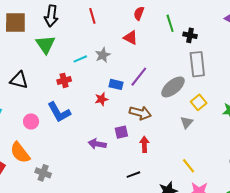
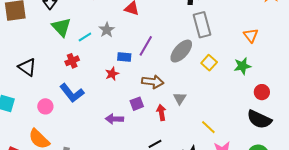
green triangle: (45, 45) -> (61, 27), moved
black triangle: (19, 80) -> (27, 67), turned 30
gray triangle: (187, 122) -> (180, 98), moved

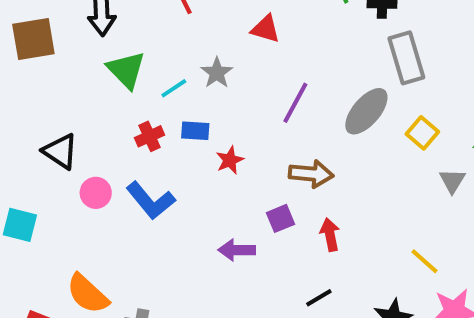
blue rectangle: (124, 57) -> (195, 131), moved
gray triangle: (180, 98) -> (452, 181), moved
pink circle: (45, 106) -> (96, 193), moved

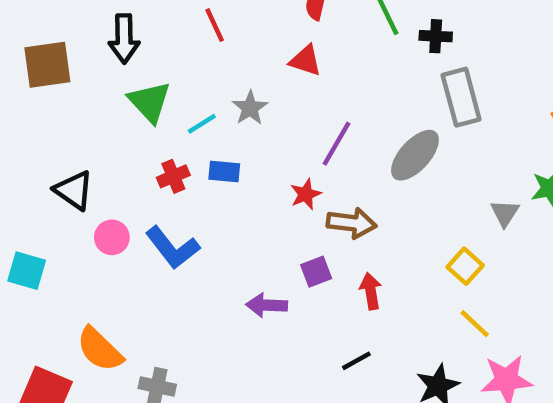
yellow square: (422, 133) -> (465, 266), moved
red star: (230, 160) -> (306, 194), moved
gray triangle: (452, 181) -> (505, 213), moved

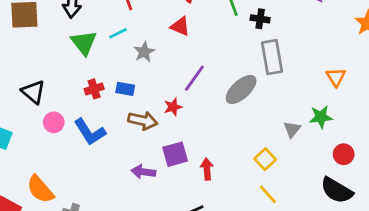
cyan line: (202, 124) -> (118, 33), moved
brown arrow: (352, 223) -> (143, 121), moved
purple square: (316, 272) -> (175, 154), size x1.4

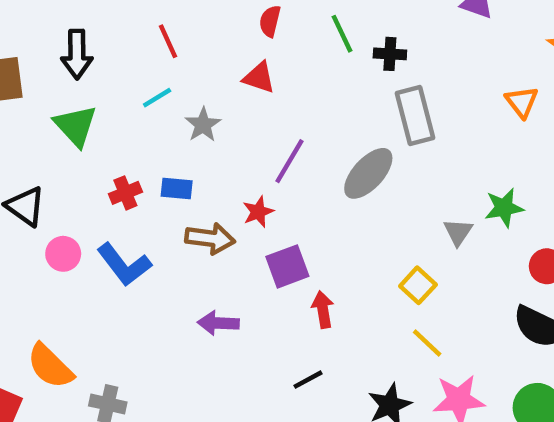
green triangle: (84, 43) -> (75, 126), moved
orange triangle: (336, 77) -> (522, 102), moved
purple square: (175, 154) -> (287, 266), moved

